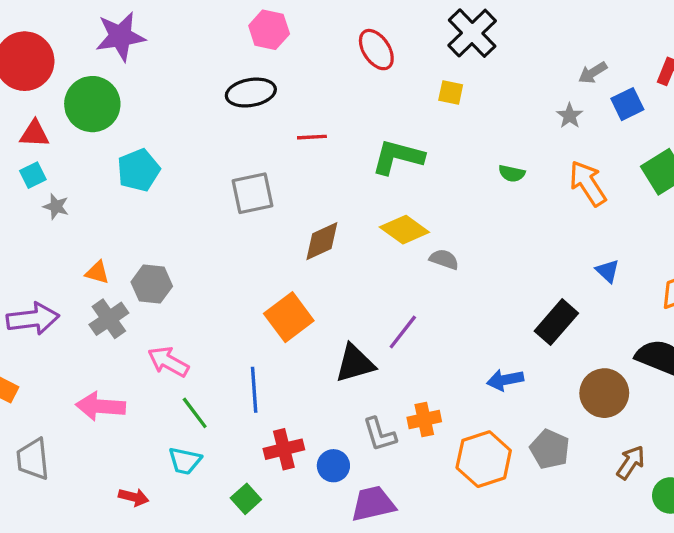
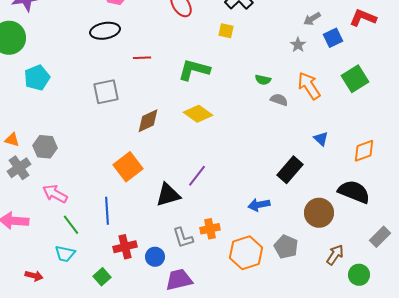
gray semicircle: (444, 259) -> (279, 100), moved

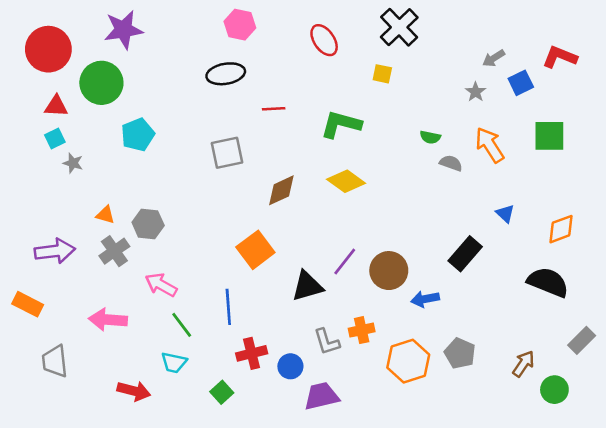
green square: (355, 79) -> (549, 136), turned 32
brown circle: (319, 213) -> (389, 271), moved
red arrow: (34, 276) -> (134, 391), size x1.4

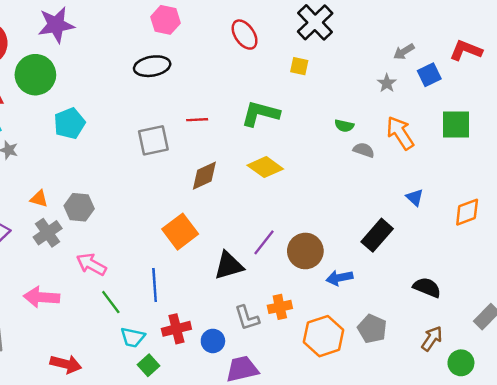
red line: (274, 109) -> (197, 120), moved
black semicircle: (548, 282) -> (427, 287), moved, size x0.7
cyan trapezoid: (174, 362) -> (133, 337), moved

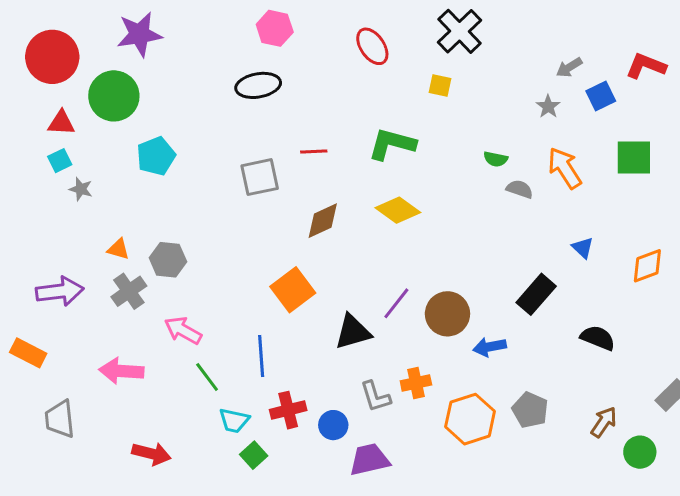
black semicircle: (427, 287) -> (598, 338), moved

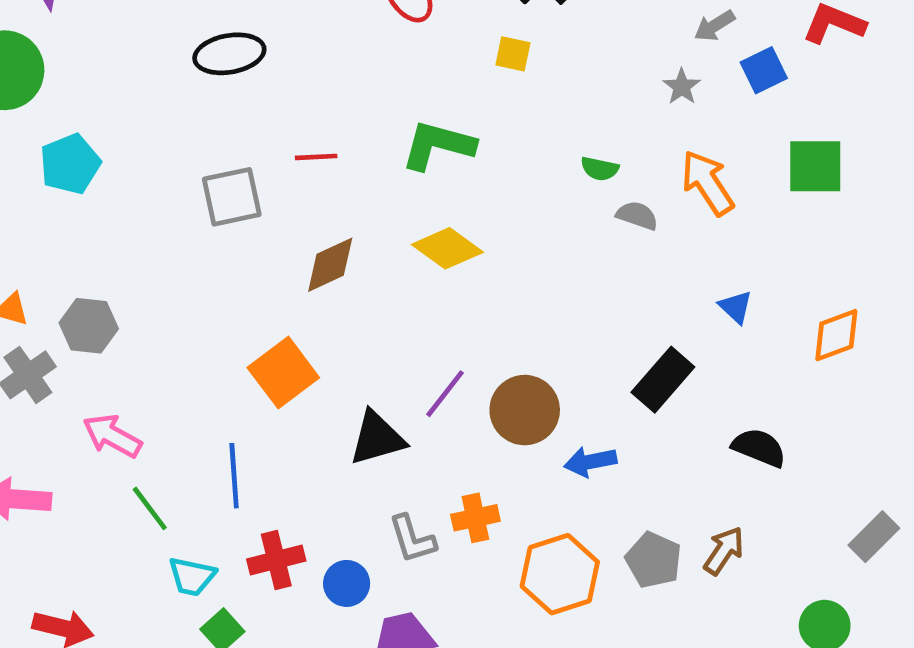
brown arrow: (604, 422) -> (724, 551), moved

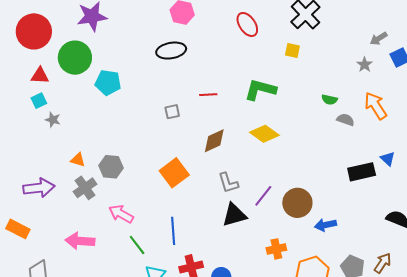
cyan pentagon: (70, 164) -> (108, 83), moved, turned 30
gray square: (232, 197) -> (172, 112), size x0.6
orange square: (283, 373) -> (174, 173), moved
black rectangle: (663, 380) -> (362, 172), moved, turned 36
gray L-shape: (412, 539) -> (228, 183), moved

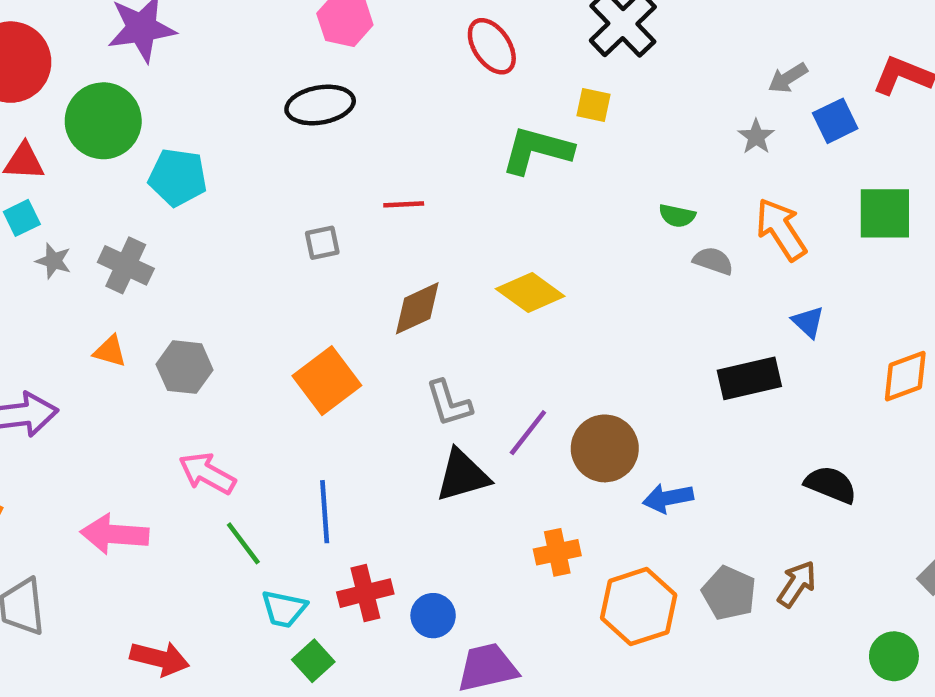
green L-shape: (260, 90) -> (537, 150), moved
blue triangle: (388, 159) -> (808, 322), moved
gray cross: (85, 188) -> (126, 265), moved, turned -30

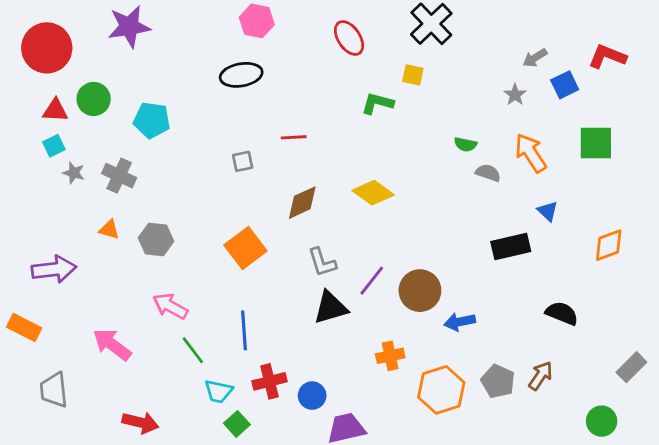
green circle: (103, 121) -> (94, 99), moved, size x0.7
green L-shape: (537, 150) -> (377, 103), size x0.7
pink arrow: (114, 534) -> (112, 344), turned 33

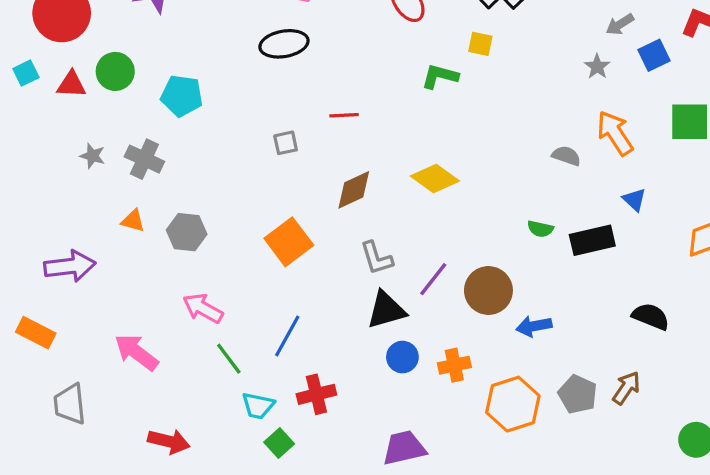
green semicircle: (465, 144) -> (540, 229), moved
cyan square: (54, 146) -> (26, 73), moved
blue line: (244, 330) -> (287, 336), turned 33
blue circle: (312, 396) -> (402, 357), moved

